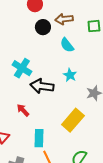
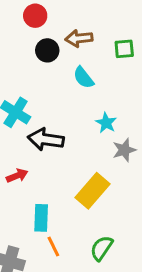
cyan star: (70, 75) -> (106, 123), moved
red arrow: (23, 110) -> (17, 176), turned 112

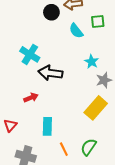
green square: (124, 49) -> (98, 21), moved
yellow rectangle: (93, 191) -> (96, 108), moved
orange line: (53, 247) -> (64, 149), moved

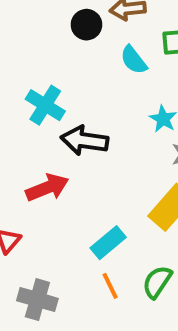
red arrow: (31, 98) -> (47, 188), size x1.5
cyan rectangle: (47, 126) -> (108, 243), moved, turned 48

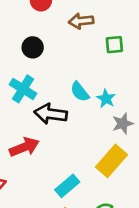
black circle: (86, 25) -> (33, 47), moved
cyan semicircle: (134, 60) -> (80, 92), moved

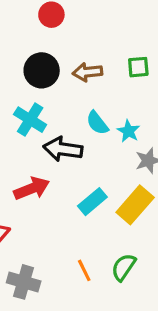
brown arrow: (81, 21) -> (87, 72), moved
black circle: (33, 47) -> (42, 70), size x1.4
cyan rectangle: (67, 186) -> (92, 202), moved

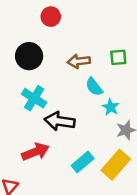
black circle: (42, 70) -> (29, 56), moved
cyan semicircle: (97, 123) -> (94, 87), moved

